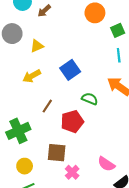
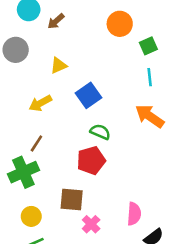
yellow triangle: (37, 46) -> (59, 65), moved
green semicircle: (90, 99) -> (100, 132), moved
brown line: (47, 106) -> (36, 144), moved
pink semicircle: (106, 164) -> (134, 214), turned -120

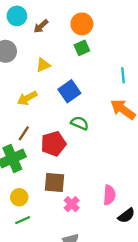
orange circle: (120, 24) -> (82, 24), moved
green square: (148, 46) -> (82, 48), moved
red pentagon: (91, 160) -> (53, 144), moved

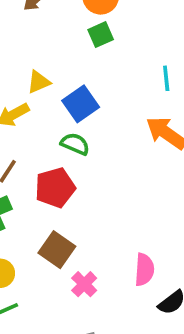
yellow triangle: (43, 65) -> (39, 82), moved
green semicircle: (80, 123) -> (75, 144), moved
brown square: (55, 182) -> (57, 250), turned 30

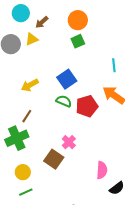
yellow triangle: (39, 82) -> (32, 39), moved
red pentagon: (55, 188) -> (87, 106), moved
pink cross: (84, 284) -> (69, 142), moved

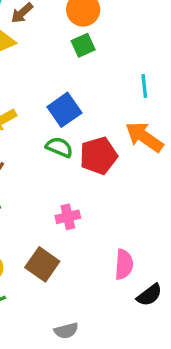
pink cross: (69, 142) -> (68, 217), turned 32
brown square: (54, 159) -> (42, 264), moved

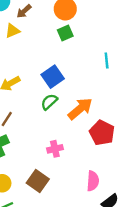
orange arrow: (144, 137) -> (80, 109), moved, turned 105
green semicircle: (59, 147) -> (49, 102), turned -66
red pentagon: (98, 156) -> (102, 133), moved, turned -30

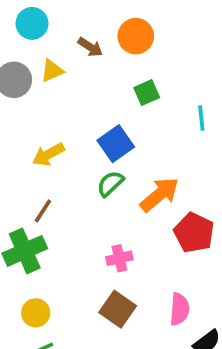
brown arrow: (24, 11) -> (90, 47), moved, turned -105
green square: (65, 33) -> (147, 93), moved
brown square: (38, 181) -> (118, 309), moved

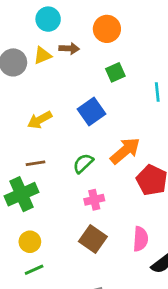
cyan circle: (32, 23) -> (48, 19), moved
brown arrow: (90, 47) -> (69, 48), moved, turned -30
green semicircle: (110, 184) -> (83, 163), moved
brown line: (43, 211) -> (35, 163), turned 48

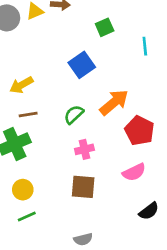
yellow arrow: (40, 120) -> (21, 85), moved
brown square: (93, 239) -> (83, 187), turned -30
pink semicircle: (141, 239) -> (134, 172), moved, turned 60

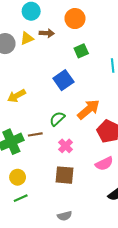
brown line: (28, 114) -> (35, 134), moved
pink cross: (84, 149) -> (66, 146), turned -32

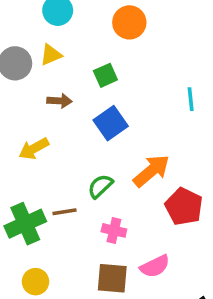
brown arrow: (47, 33) -> (59, 101), moved
green square: (81, 51) -> (105, 75), moved
pink cross: (66, 146) -> (114, 230), turned -32
pink semicircle: (104, 164) -> (155, 266), moved

